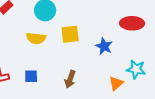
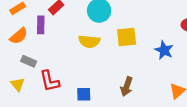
blue square: (31, 76) -> (84, 94), moved

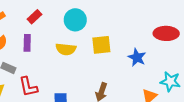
purple rectangle: (41, 25) -> (27, 43), moved

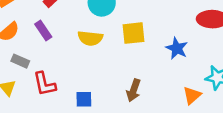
purple rectangle: (27, 43) -> (43, 31), turned -35

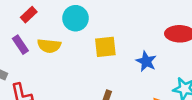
yellow semicircle: (90, 38) -> (49, 46), moved

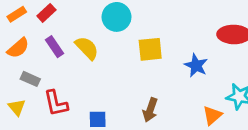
red rectangle: (29, 15) -> (46, 13), moved
yellow semicircle: (49, 46) -> (87, 48), turned -140

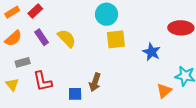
cyan circle: (117, 17) -> (106, 14), moved
gray rectangle: (30, 79) -> (23, 62), turned -40
brown arrow: (150, 110) -> (95, 82), moved

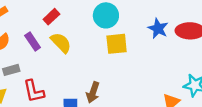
red rectangle: (35, 11) -> (51, 17), moved
blue star: (152, 52) -> (158, 28), moved

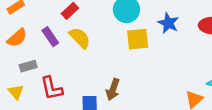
blue star: (158, 28) -> (168, 23), moved

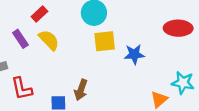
blue star: (168, 23) -> (134, 54), moved, turned -30

